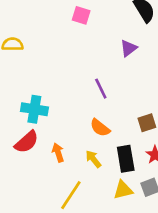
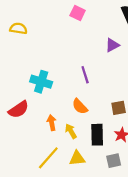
cyan cross: (34, 109) -> (41, 82), moved
orange arrow: (58, 153) -> (52, 123), moved
yellow triangle: (123, 190) -> (77, 158), moved

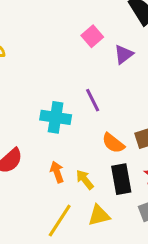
pink square: (78, 13) -> (92, 36), moved, turned 32
cyan cross: (41, 82) -> (56, 117), moved
orange semicircle: (80, 106) -> (113, 143), moved

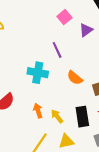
purple line: (93, 100) -> (57, 50), moved
orange semicircle: (113, 143) -> (75, 78), moved

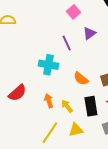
purple triangle: (86, 30) -> (89, 33), moved
orange semicircle: (75, 78) -> (81, 79), moved

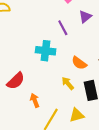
orange arrow: (49, 101) -> (35, 101), moved
yellow arrow: (67, 106) -> (68, 83), moved

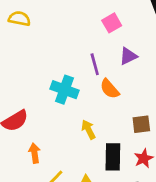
orange semicircle: (79, 63) -> (110, 89), moved
yellow arrow: (68, 83) -> (88, 130), moved

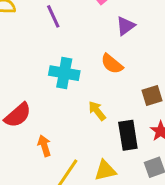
purple line: (95, 64) -> (53, 16), moved

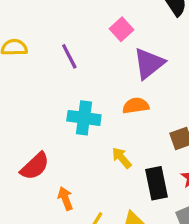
purple triangle: (126, 26) -> (149, 63), size x1.5
orange semicircle: (112, 64) -> (136, 106), turned 135

